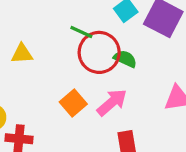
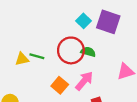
green line: (81, 32) -> (37, 56), moved

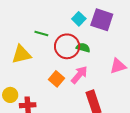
green line: (37, 56) -> (41, 33), moved
yellow triangle: (22, 59) -> (21, 54), size x1.5

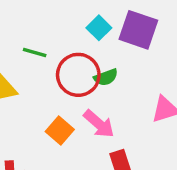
green semicircle: (83, 48) -> (106, 77), turned 144
pink arrow: (79, 75) -> (99, 124), turned 90

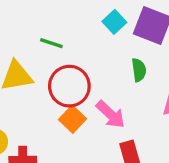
red circle: (78, 75) -> (69, 86), moved
green semicircle: (106, 77) -> (139, 70), moved, turned -80

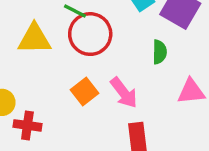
red circle: (69, 86) -> (90, 34), moved

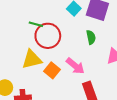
yellow triangle: (34, 39) -> (32, 59), moved

